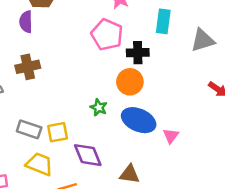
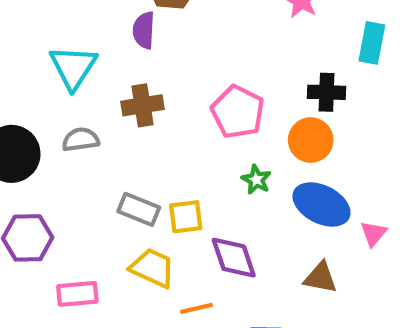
pink pentagon: (107, 35) -> (238, 112), moved
brown triangle: (130, 174) -> (321, 278), moved

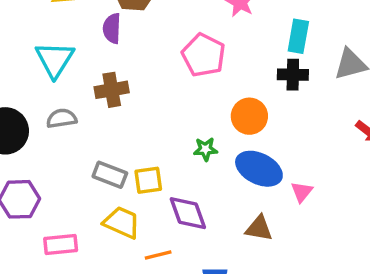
black cross: (327, 92) -> (293, 75), moved
pink pentagon: (238, 112) -> (204, 55), moved
green star: (256, 180) -> (206, 149), turned -30

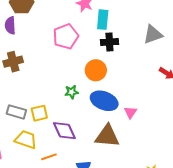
cyan rectangle: (298, 36) -> (103, 20), moved
pink pentagon: (204, 55) -> (66, 37), turned 30
black cross: (293, 75) -> (109, 42), moved
brown triangle: (259, 228) -> (107, 136), size x1.5

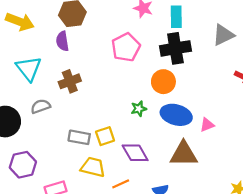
cyan rectangle: (103, 20) -> (176, 17), moved
black cross: (109, 42) -> (175, 48), size x1.5
pink triangle: (131, 112) -> (207, 125), turned 40

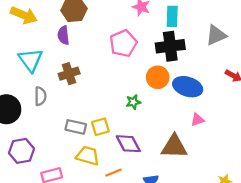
gray semicircle: (41, 106) -> (40, 96), turned 108
blue ellipse: (176, 115) -> (188, 87), moved

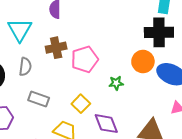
pink pentagon: (123, 43) -> (85, 59), moved
gray rectangle: (76, 127) -> (39, 99), moved
yellow square: (100, 127) -> (81, 104), turned -36

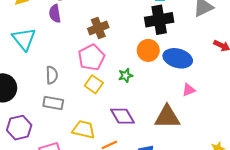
brown cross: (56, 48) -> (98, 28), moved
gray semicircle: (25, 67) -> (52, 75), moved
yellow square: (81, 104) -> (94, 84), moved

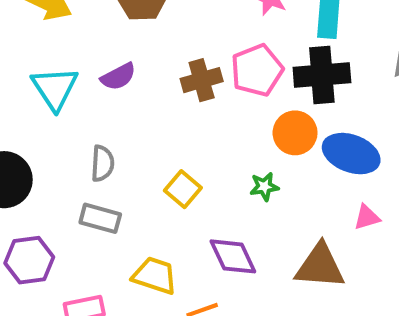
purple semicircle: (55, 14) -> (118, 77), moved, turned -114
pink pentagon: (91, 57) -> (257, 70), moved
green star: (126, 75) -> (264, 187), moved

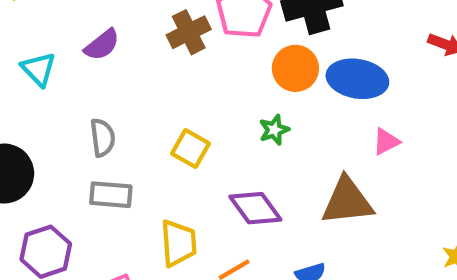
cyan triangle: (55, 88) -> (39, 69), size x0.7
yellow trapezoid: (155, 276) -> (178, 243), turned 78

